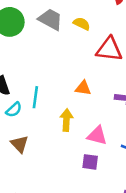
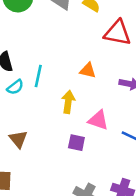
brown triangle: (20, 144) -> (18, 139), moved
purple square: (90, 162) -> (76, 143), moved

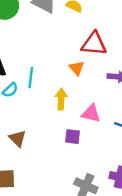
red triangle: (118, 33) -> (94, 44), moved
orange triangle: (88, 71) -> (77, 68), turned 42

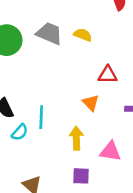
red triangle: (94, 44) -> (108, 75), size x0.7
purple square: (72, 137) -> (81, 176), moved

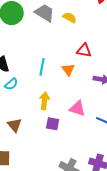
cyan line: (41, 117) -> (42, 67), moved
yellow arrow: (76, 138) -> (44, 101), moved

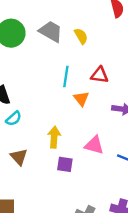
yellow semicircle: (70, 18) -> (81, 36), turned 32
cyan line: (42, 67) -> (66, 77), moved
brown triangle: (15, 125) -> (19, 157), moved

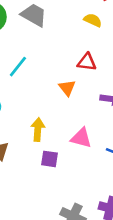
yellow semicircle: (81, 36) -> (93, 20), moved, turned -35
cyan line: (66, 77) -> (18, 67), moved, turned 30

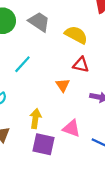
yellow semicircle: (93, 20) -> (76, 35), moved, size x1.5
purple square: (50, 159) -> (44, 144), size x1.5

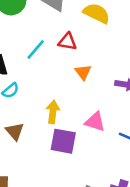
red triangle: (81, 65) -> (67, 42), moved

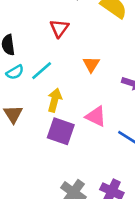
red triangle: (67, 42) -> (59, 28), moved, turned 48
cyan line: (36, 50) -> (42, 71), moved

